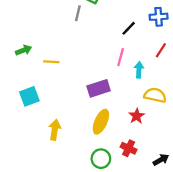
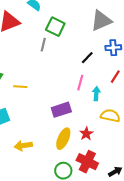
red star: (137, 116) -> (86, 134), moved
yellow arrow: (55, 130) -> (23, 146), turned -108
red cross: (129, 148) -> (87, 162), size x1.5

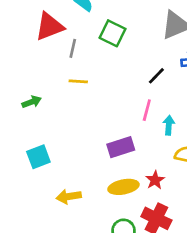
gray line: (43, 45) -> (73, 48), moved
yellow line: (20, 87) -> (78, 81), moved
yellow ellipse: (63, 139) -> (123, 187), turned 55

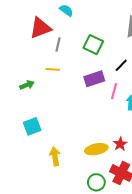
green square: (113, 33) -> (93, 45), moved
yellow line: (78, 81) -> (53, 69), moved
purple rectangle: (121, 147) -> (94, 79), moved
yellow arrow: (69, 197) -> (55, 156), turned 90

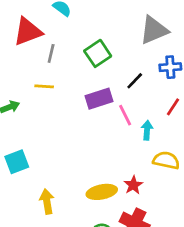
green square: (93, 45) -> (98, 53), turned 30
pink line: (114, 91) -> (125, 115), turned -42

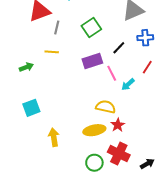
cyan arrow: (147, 130) -> (128, 84), turned -136
yellow semicircle: (166, 160) -> (106, 107), moved

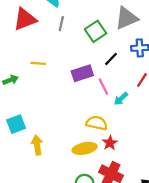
gray line: (57, 27) -> (61, 24), moved
green square: (91, 27) -> (96, 31), moved
yellow arrow: (54, 137) -> (37, 145), moved

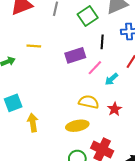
black line: (111, 59) -> (102, 42), turned -40
pink line: (103, 87) -> (95, 68), turned 70
red star: (110, 143) -> (115, 109), moved

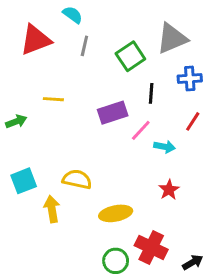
cyan arrow: (111, 79) -> (165, 147), turned -128
yellow semicircle: (89, 102) -> (77, 179), moved

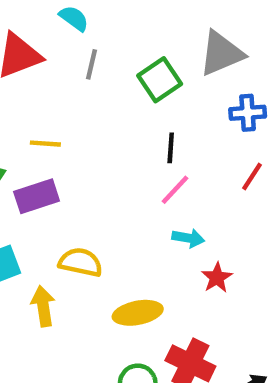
black line: (151, 93) -> (171, 148), moved
purple rectangle: (113, 113) -> (37, 196), moved
cyan arrow: (165, 147) -> (188, 238), moved

